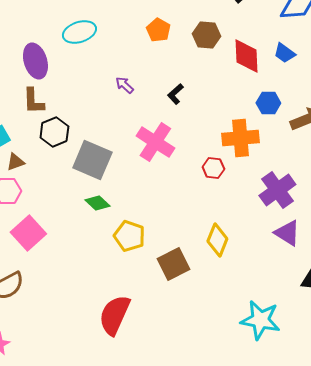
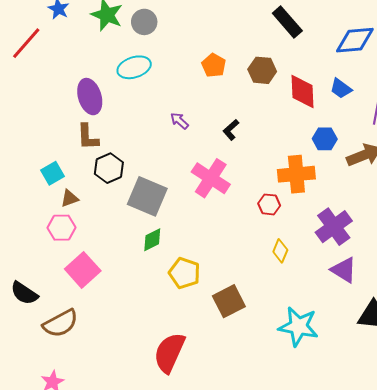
green diamond: (97, 203) -> (152, 240), turned -70
yellow diamond: (217, 240) -> (280, 251), moved, size x0.7
cyan star: (260, 320) -> (298, 326), moved

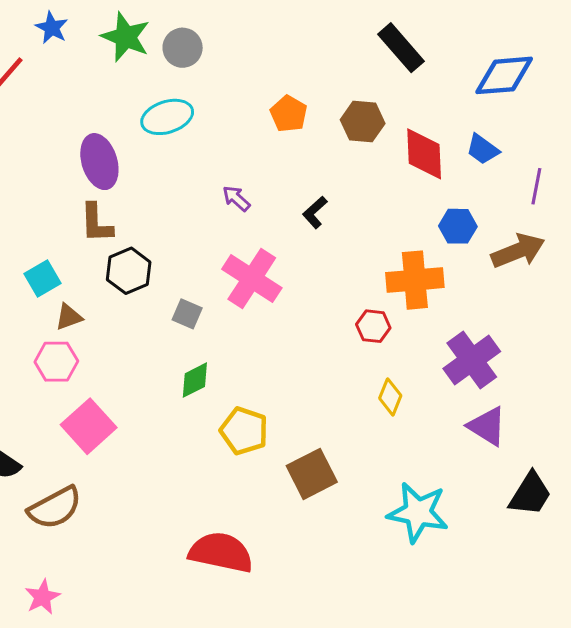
pink cross: (211, 178) -> (252, 279), moved
gray square: (147, 196) -> (187, 314), size x0.5
red semicircle: (169, 353) -> (221, 552), turned 78

